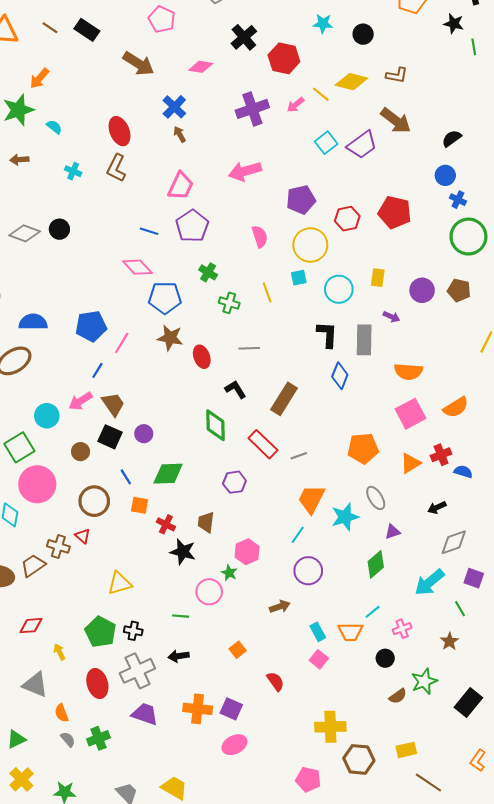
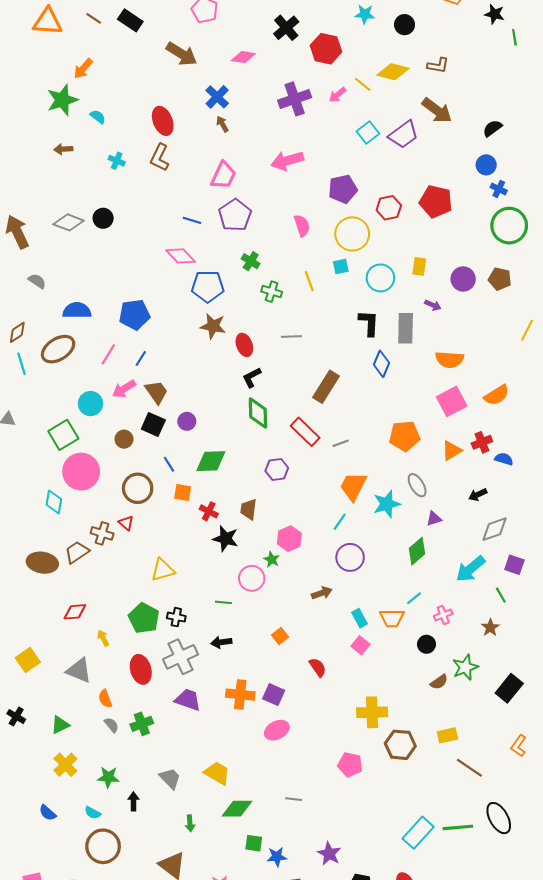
pink line: (122, 343) -> (108, 354), moved
black L-shape: (235, 389) -> (252, 377), moved, turned -85

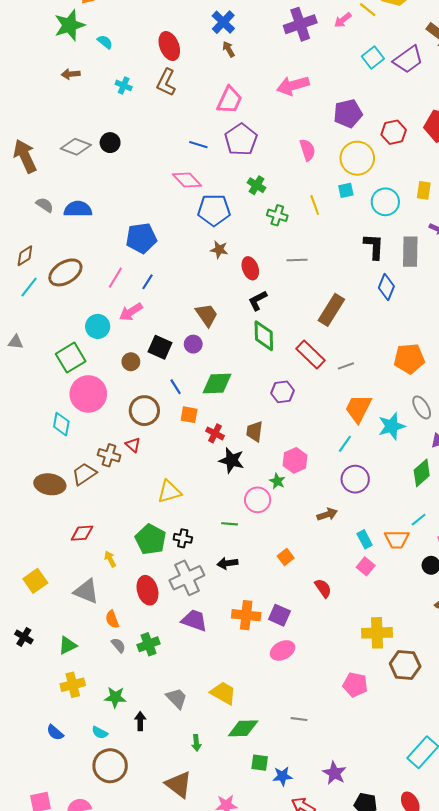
blue semicircle: (77, 310) -> (78, 209), moved
brown star: (213, 326) -> (219, 250), size x0.7
cyan line: (21, 364) -> (29, 287), turned 55
brown trapezoid: (156, 392) -> (207, 315), moved
yellow cross: (65, 765) -> (73, 685), turned 30

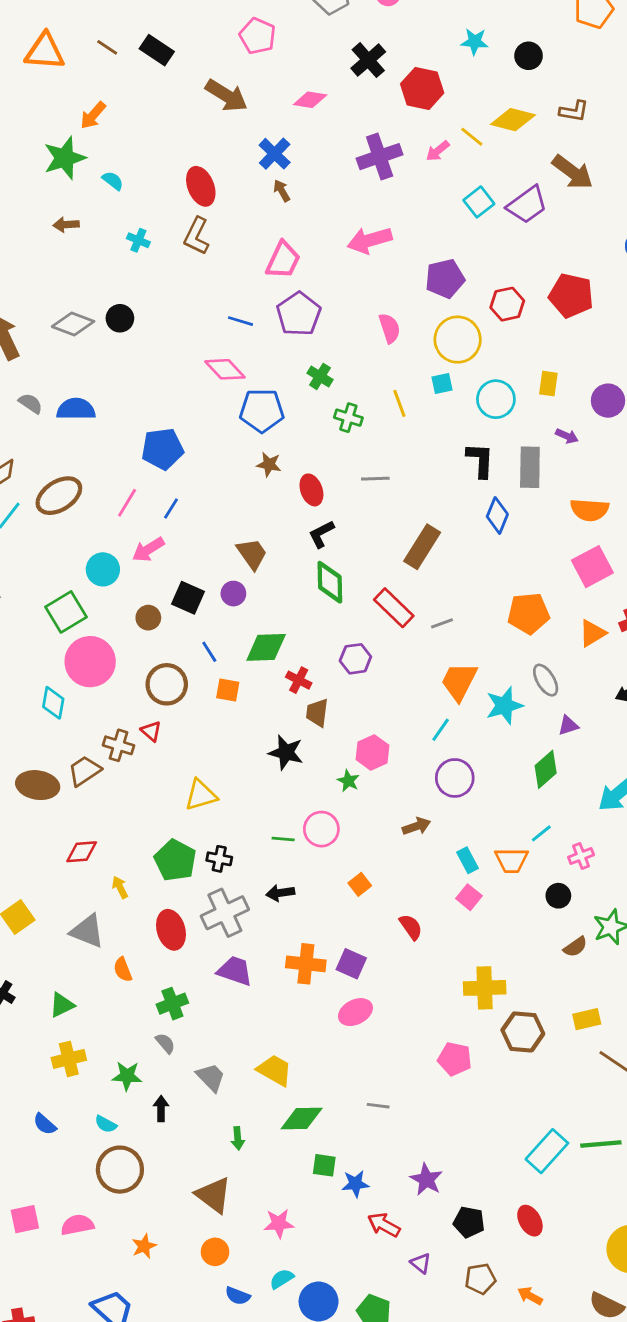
red cross: (215, 433) -> (299, 680), moved
pink circle: (258, 500) -> (321, 829), moved
gray semicircle: (118, 645) -> (165, 1043), moved

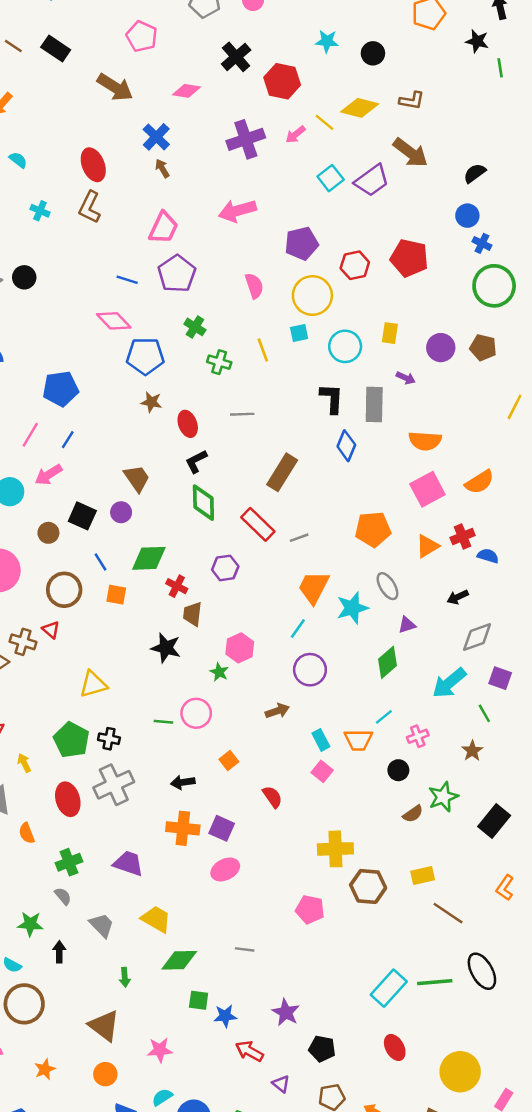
black arrow: (280, 893) -> (183, 782), moved
purple trapezoid: (235, 971) -> (128, 863), moved
red ellipse: (530, 1221) -> (395, 1047), moved

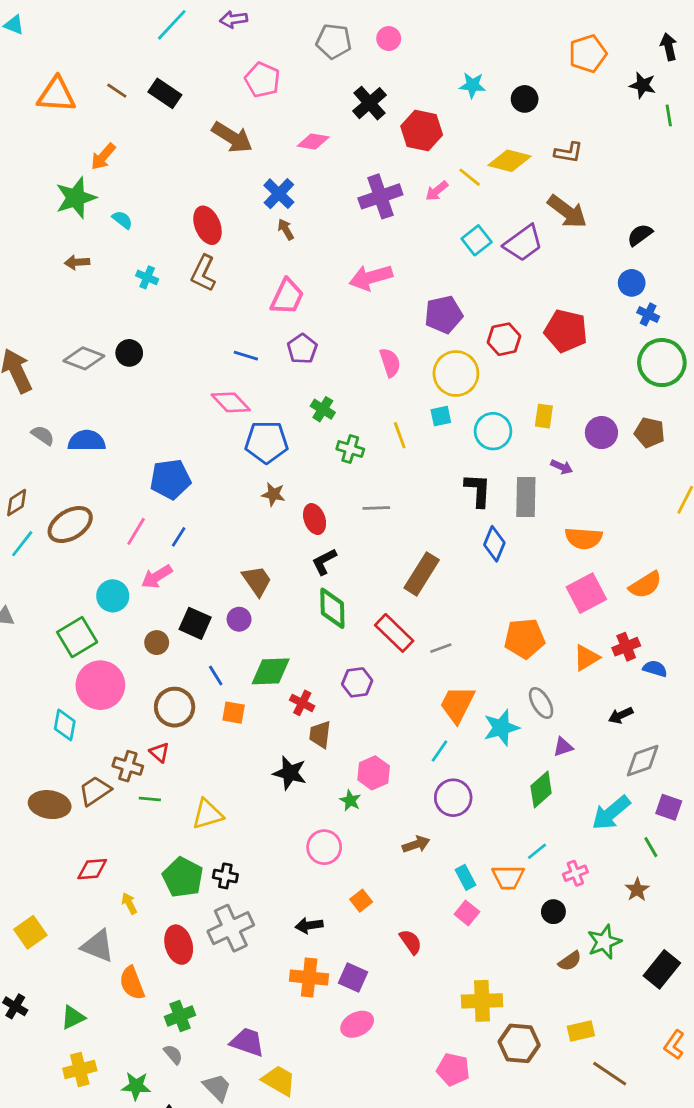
purple pentagon: (177, 274) -> (302, 349), size x0.7
green line: (163, 722) -> (150, 799), moved
orange semicircle: (27, 833) -> (132, 983), size x1.4
purple trapezoid: (128, 863) -> (247, 1042), moved

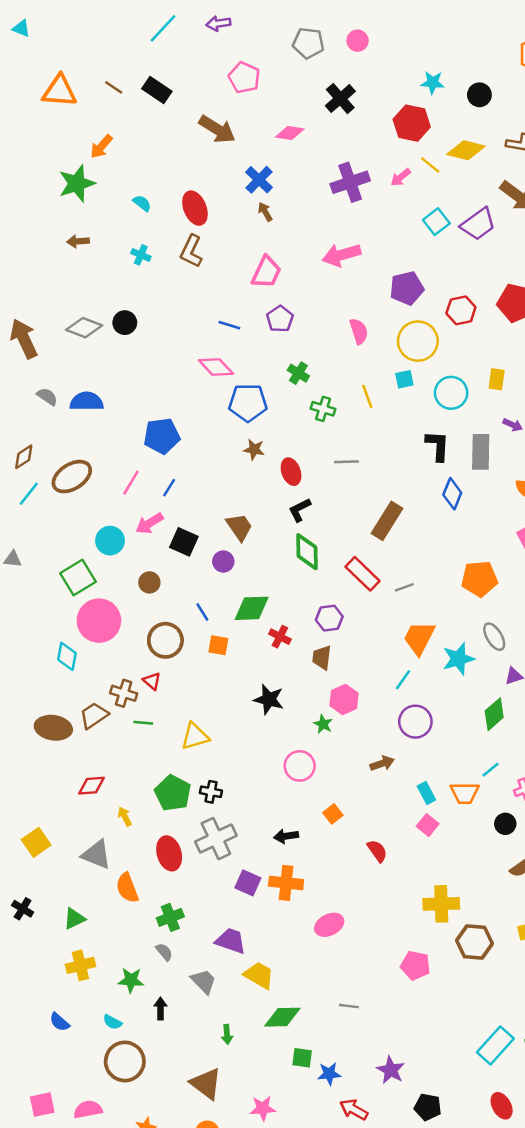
red hexagon: (422, 131) -> (412, 123), moved
cyan semicircle: (122, 220) -> (142, 203), moved
black square: (195, 623) -> (184, 542), moved
brown trapezoid: (320, 735) -> (322, 658), moved
purple square: (353, 978) -> (248, 883), moved

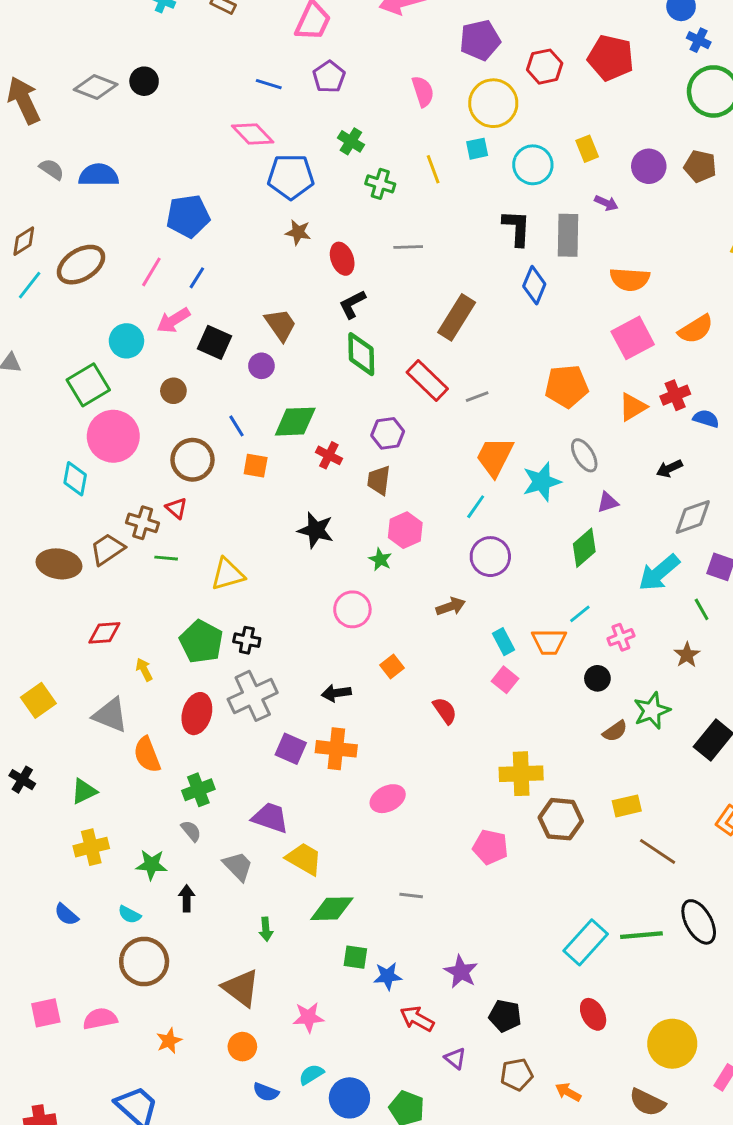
yellow rectangle: (497, 379) -> (587, 149), turned -30
red ellipse: (169, 853) -> (197, 714), turned 32

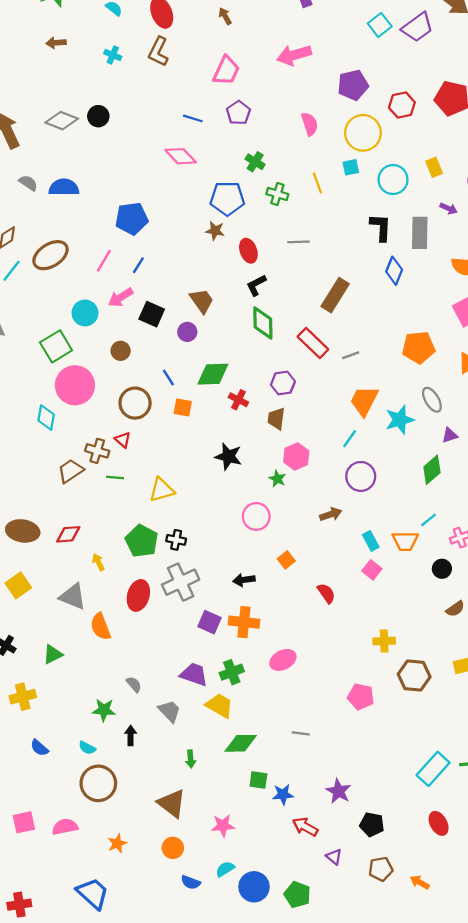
blue pentagon: (291, 177) -> (227, 198), moved
brown ellipse: (59, 564) -> (23, 531), moved
yellow cross: (521, 774) -> (384, 641), size x0.7
green cross: (198, 790) -> (232, 672), moved
yellow cross: (91, 847) -> (23, 697), moved

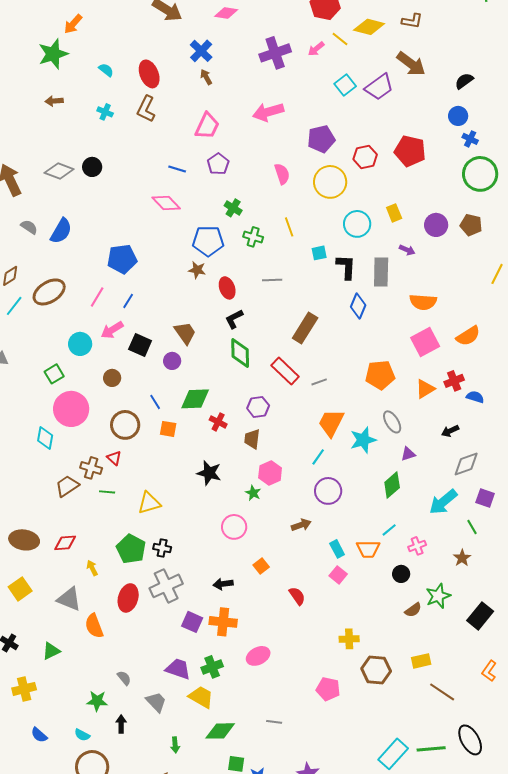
cyan square: (351, 167) -> (319, 253), moved
blue semicircle: (64, 187) -> (61, 231), turned 120
green square: (56, 346) -> (54, 374), size x0.7

